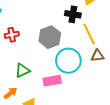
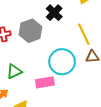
black cross: (73, 14) -> (54, 13), moved, turned 35
gray hexagon: (50, 37) -> (30, 31), moved

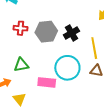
black cross: (54, 13) -> (71, 33), moved

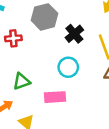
gray hexagon: (46, 32) -> (45, 17), moved
cyan circle: (67, 68) -> (68, 67), moved, size x0.7

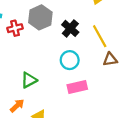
red cross: (13, 38) -> (15, 28), moved
pink rectangle: (55, 97) -> (77, 87), moved

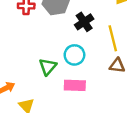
green triangle: (29, 80) -> (48, 67), moved, turned -36

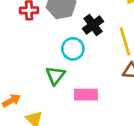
cyan circle: (74, 55) -> (73, 49), moved

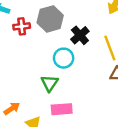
pink rectangle: (86, 95) -> (62, 109), moved

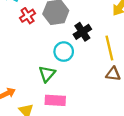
red cross: (22, 26) -> (28, 16), turned -35

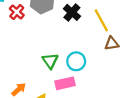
cyan circle: (64, 52) -> (76, 61), moved

